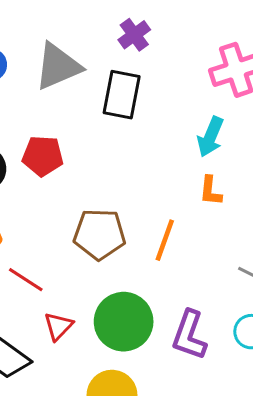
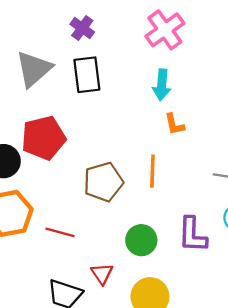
red pentagon: (43, 156) -> (44, 138), size x1.4
green circle: (124, 322) -> (141, 240), size x0.7
red triangle: (58, 326) -> (102, 274), moved

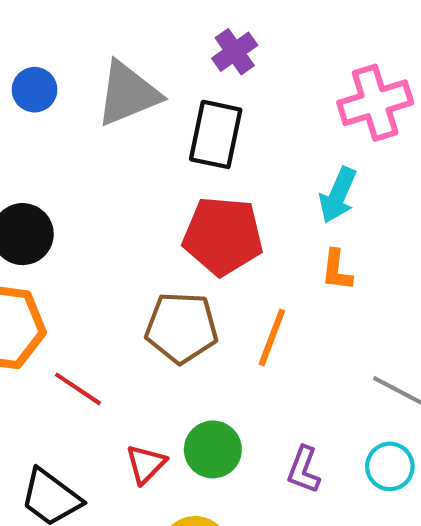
red pentagon: (44, 138) -> (223, 236), moved
purple L-shape: (192, 235) -> (304, 470), size x0.7
red triangle: (102, 274) -> (146, 464), moved

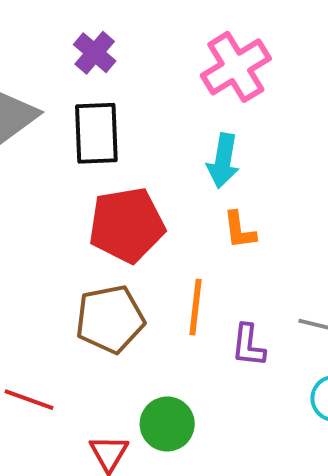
purple L-shape: (304, 470) -> (248, 345), moved

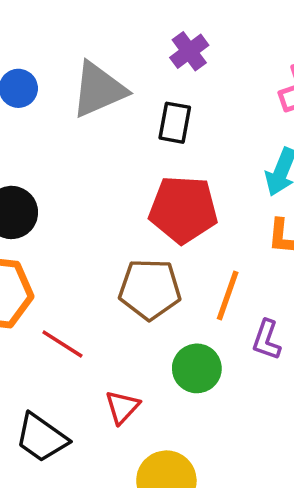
black rectangle: (96, 133) -> (175, 123), size x0.7
green circle: (167, 424) -> (197, 368), moved

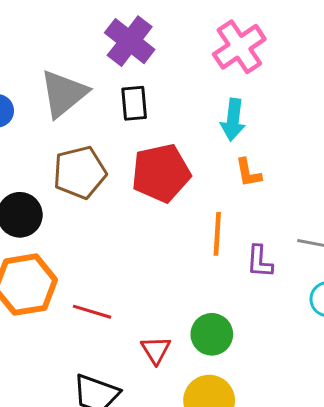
purple cross: (189, 51) -> (130, 41), size x1.5
brown pentagon: (150, 289) -> (80, 172), moved
green circle: (197, 368) -> (212, 334), moved

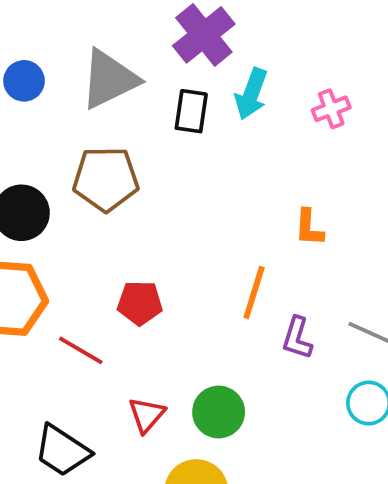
pink cross: (239, 47) -> (331, 109), moved, size x0.6
cyan arrow: (233, 120) -> (251, 94), moved
red pentagon: (161, 173) -> (140, 303), moved, size x0.6

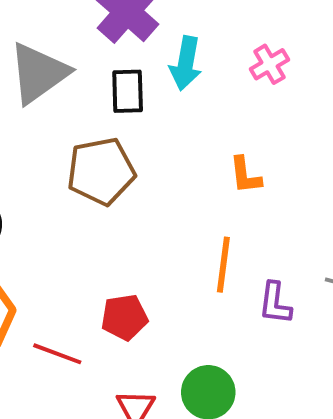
brown pentagon: (106, 179) -> (101, 171), moved
orange L-shape: (309, 228) -> (245, 175), moved
red pentagon: (140, 303) -> (124, 317), moved

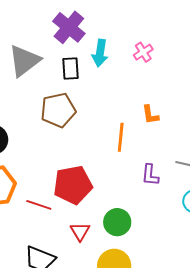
orange L-shape: (245, 175) -> (150, 115), moved
orange line: (223, 265) -> (121, 137), moved
red pentagon: (124, 317) -> (73, 185), size x1.6

